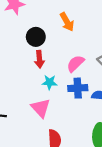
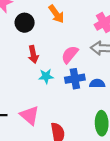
black circle: (36, 37) -> (25, 23), moved
pink triangle: (41, 108) -> (30, 115), moved

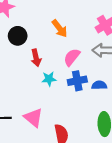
orange arrow: (56, 14) -> (60, 28), moved
black circle: (25, 23) -> (18, 36), moved

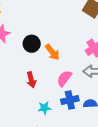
black circle: (18, 36) -> (32, 44), moved
cyan star: (49, 79) -> (44, 108), moved

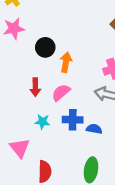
orange arrow: (52, 52) -> (66, 62), turned -144
pink semicircle: (64, 78) -> (61, 92), moved

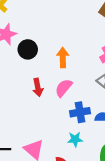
black circle: (45, 47) -> (28, 49), moved
cyan star: (42, 122) -> (75, 139), moved

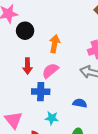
blue cross: (80, 112) -> (41, 92), moved

